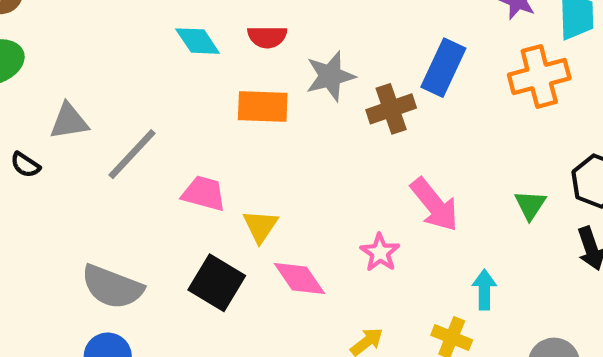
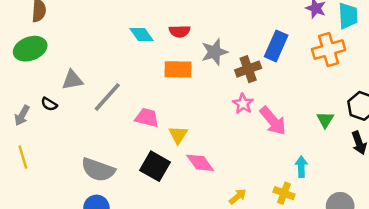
pink star: (380, 253) -> (243, 104), moved

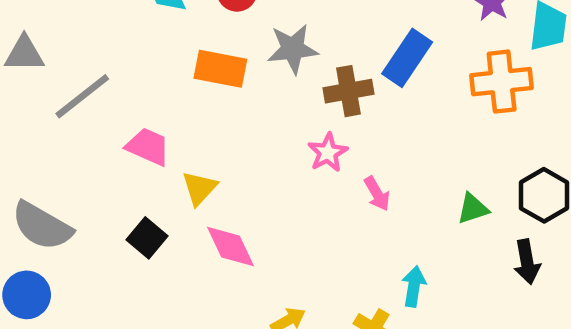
green triangle: (325, 120) -> (473, 209), turned 30
pink arrow: (273, 121) -> (377, 194), size x0.6
black square: (155, 166) -> (147, 238), size x0.7

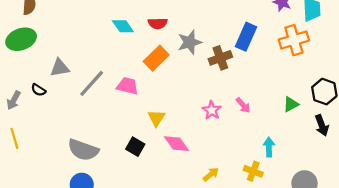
orange rectangle: (220, 69) -> (156, 58), turned -45
pink trapezoid: (148, 147) -> (127, 86), moved
pink star: (328, 152) -> (212, 110), moved

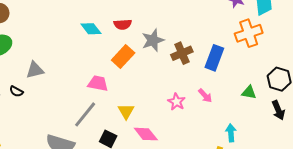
blue rectangle: (246, 37) -> (214, 58), moved
gray line: (92, 83) -> (85, 114), moved
green triangle: (291, 104) -> (249, 92), turned 42

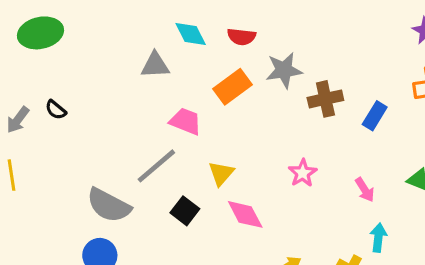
blue rectangle: (214, 58) -> (375, 116), size x0.7
gray triangle: (35, 70) -> (155, 65), moved
pink arrow: (205, 96) -> (365, 190), moved

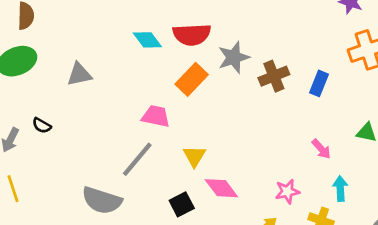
red semicircle: (241, 37) -> (192, 35), size x1.5
gray triangle: (155, 65) -> (79, 74), moved
pink star: (303, 173) -> (287, 191), moved, turned 30
black square: (185, 211) -> (182, 204), moved, turned 35

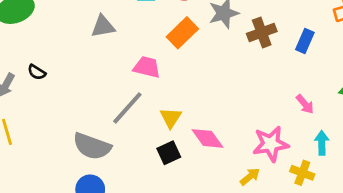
gray triangle: (79, 74) -> (103, 26), moved
yellow triangle: (194, 156) -> (171, 118), moved
pink star: (287, 191) -> (271, 144), size x1.5

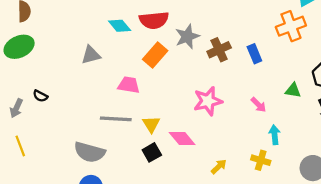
blue rectangle: (305, 41) -> (254, 54), turned -42
gray line: (127, 108) -> (116, 119), turned 56
pink star: (271, 144) -> (208, 101), moved

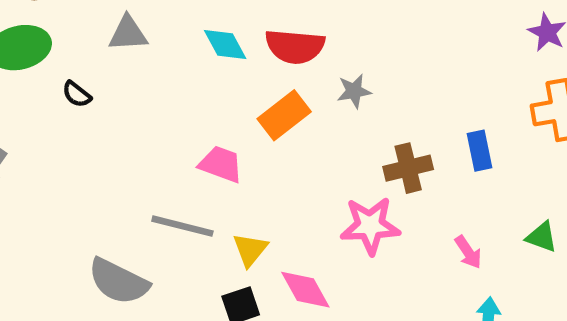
gray star: (187, 37) -> (354, 91), size x0.7
brown cross: (219, 50) -> (408, 168), moved
gray triangle: (91, 55) -> (128, 33), moved
black semicircle: (40, 96) -> (77, 94), moved

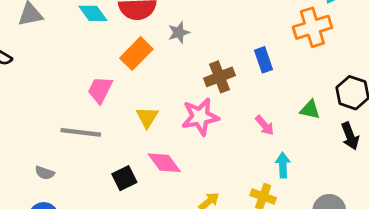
pink trapezoid: (221, 164) -> (100, 90), turned -76
yellow triangle: (250, 250) -> (147, 117), moved
gray semicircle: (118, 281) -> (45, 173), size x0.5

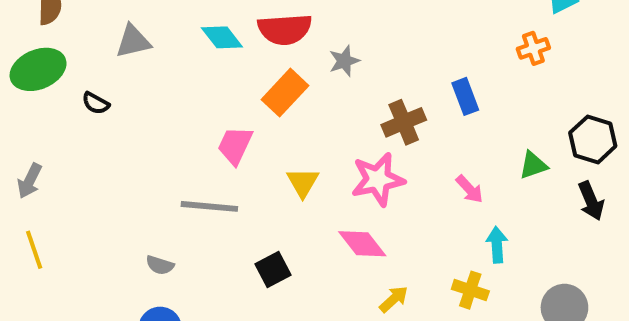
orange cross: (312, 27) -> (533, 48), size x0.6
green triangle: (310, 110) -> (533, 165), turned -30
pink diamond: (164, 163) -> (362, 244), moved

